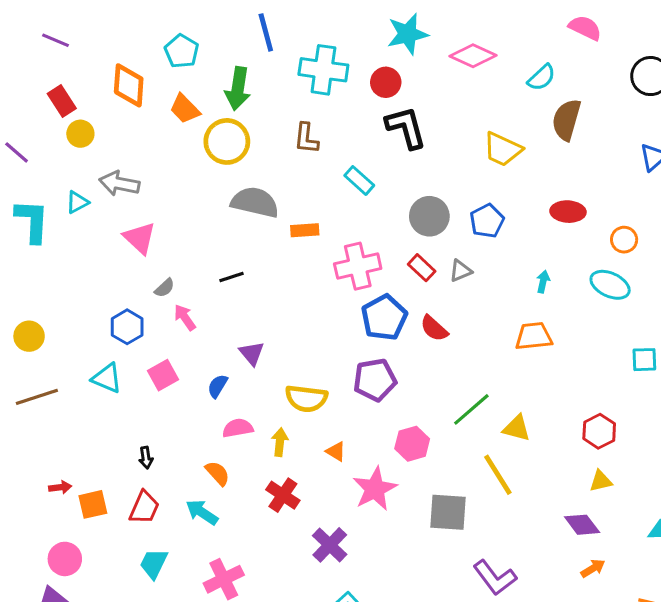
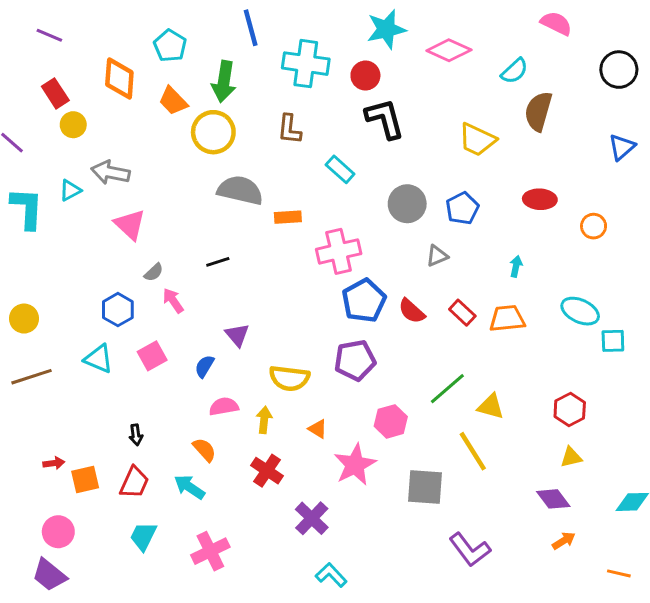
red rectangle: (422, 268) -> (462, 313), moved
cyan ellipse: (610, 285) -> (580, 311), moved

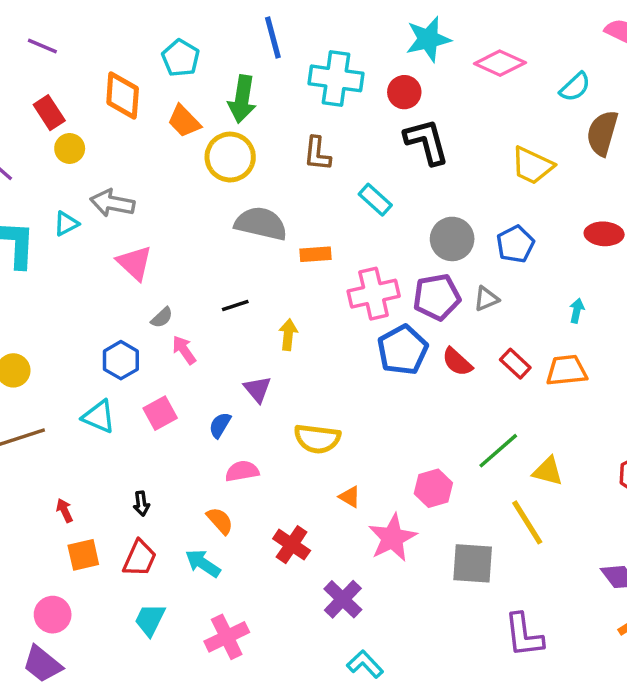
purple pentagon: (355, 360) -> (437, 297), moved
yellow arrow: (264, 420) -> (288, 335), moved
red arrow: (54, 463) -> (65, 510), moved, turned -108
purple L-shape: (470, 550) -> (524, 635), turned 30

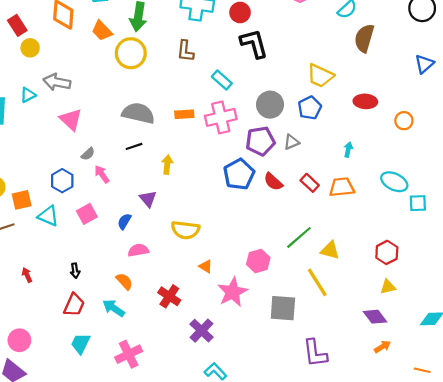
yellow trapezoid: (532, 166) -> (320, 76), moved
gray semicircle: (261, 224) -> (138, 113), moved
pink cross: (374, 294) -> (221, 117), moved
orange square: (83, 555) -> (22, 200), moved

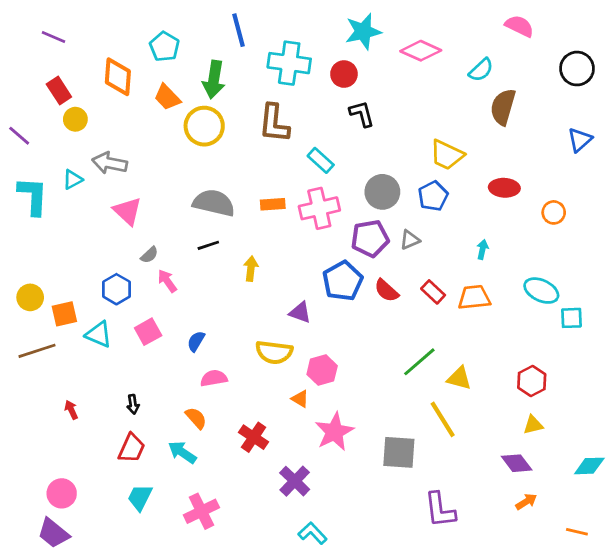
black L-shape: (254, 44) -> (362, 114), size x0.7
brown L-shape: (185, 51) -> (274, 123), size x1.4
purple triangle: (148, 199) -> (300, 312), moved, turned -30
pink hexagon: (258, 261) -> (322, 370), moved

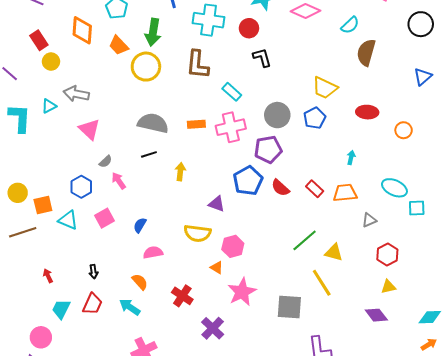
gray triangle: (410, 240) -> (369, 220), moved
cyan trapezoid: (140, 497) -> (61, 309), moved
orange arrow: (526, 502) -> (429, 344), moved

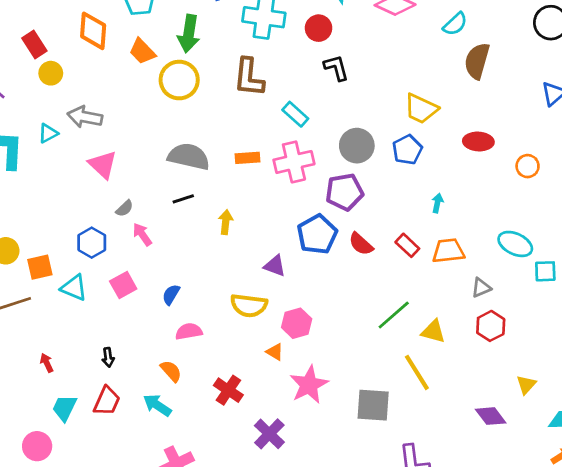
cyan arrow: (351, 157) -> (437, 203), moved
red hexagon: (387, 254) -> (491, 326), moved
yellow triangle: (388, 287) -> (526, 385), moved, turned -35

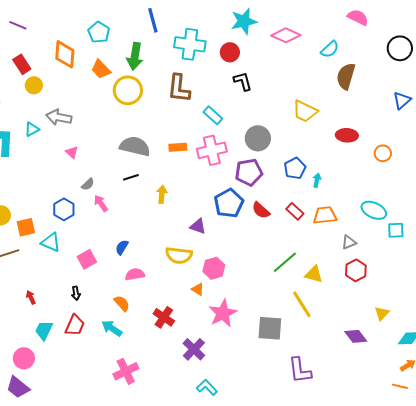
blue pentagon: (407, 150) -> (295, 168), moved
pink triangle: (103, 165) -> (72, 152), size x0.6
pink square: (123, 285) -> (87, 259), moved

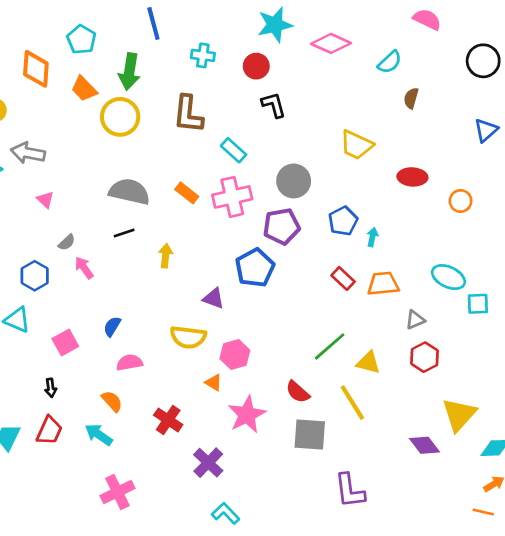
cyan cross: (190, 44) -> (203, 55), size x0.6
brown semicircle: (346, 76) -> (411, 98), size x0.6
orange rectangle: (178, 147) -> (187, 193), turned 42
red semicircle: (261, 210) -> (298, 392), moved
yellow triangle: (382, 313) -> (459, 415), size x1.8

